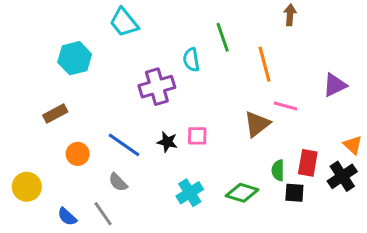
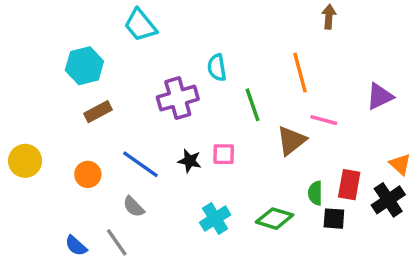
green line: (223, 37) -> (252, 105), moved
brown rectangle: (55, 114) -> (98, 112), moved
yellow circle: (27, 187) -> (25, 161), moved

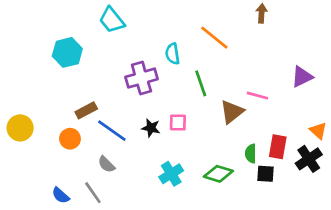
orange line: (300, 73) -> (214, 38), moved, turned -36
brown rectangle: (98, 112) -> (86, 110), moved

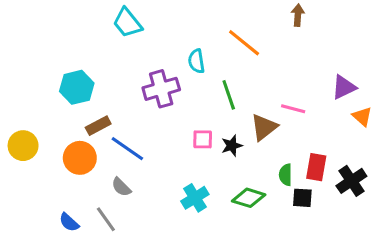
cyan hexagon: (67, 52) -> (77, 87), moved
black star: (151, 128) -> (232, 146), moved, turned -30
orange triangle: (318, 131) -> (362, 116), moved
orange circle: (70, 139) -> (80, 158), size x1.4

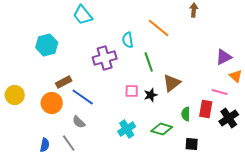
cyan hexagon: (77, 87) -> (47, 45), moved
pink line: (293, 109) -> (220, 92), moved
black square: (302, 198) -> (192, 144), moved
blue semicircle: (69, 222) -> (45, 145), turned -120

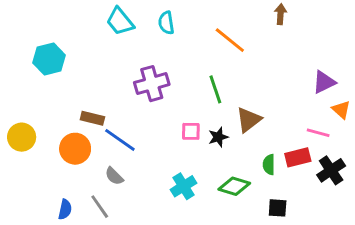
cyan semicircle: (128, 40) -> (166, 23), moved
cyan hexagon: (47, 45) -> (49, 59), moved
brown rectangle: (64, 82) -> (92, 118), turned 42
red rectangle: (206, 109) -> (298, 157), turned 66

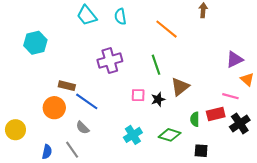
yellow circle: (22, 137) -> (15, 130), moved

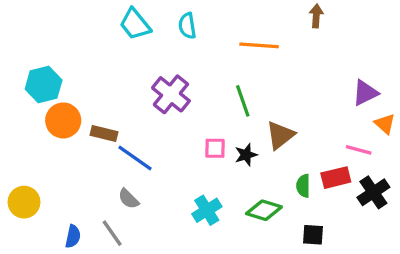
orange line: (166, 29) -> (259, 45), turned -35
cyan hexagon: (35, 43) -> (44, 85), moved
purple cross: (110, 61) -> (171, 94), turned -35
orange circle: (54, 108) -> (63, 120), moved

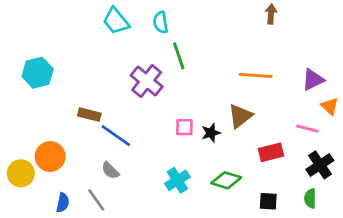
orange line: (259, 45) -> (256, 75), moved
green line: (243, 101) -> (179, 56), moved
orange circle: (63, 120) -> (50, 157), moved
red rectangle: (336, 178) -> (271, 152), moved
green semicircle: (303, 186) -> (310, 198), moved

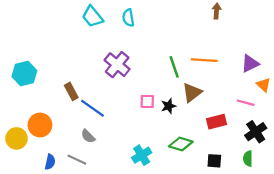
green line: (179, 56) -> (174, 67), moved
cyan hexagon: (38, 73) -> (24, 74), moved
brown rectangle: (89, 115) -> (71, 91), turned 48
cyan cross: (177, 180) -> (142, 155), moved
gray line: (96, 200) -> (77, 160), turned -30

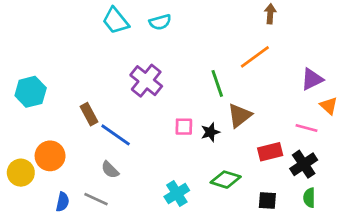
cyan semicircle: (128, 18) -> (160, 22), turned -96
orange line: (204, 60) -> (255, 57), moved, turned -40
black cross: (256, 132) -> (304, 164), moved

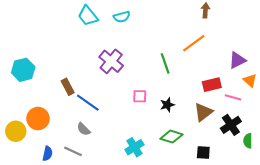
brown triangle: (240, 115) -> (203, 112), moved
black star: (210, 132) -> (167, 105), moved
red rectangle: (270, 152) -> (212, 85), moved
green semicircle: (309, 198) -> (248, 141), moved

